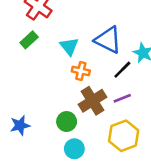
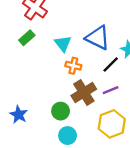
blue star: (20, 125) -> (19, 115), turned -30

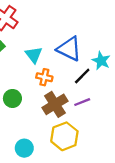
green circle: (61, 111) -> (12, 98), moved
yellow hexagon: (112, 124) -> (64, 136), moved
cyan circle: (68, 136) -> (24, 148), moved

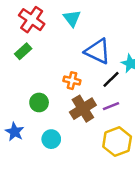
cyan triangle: (34, 55) -> (72, 18), moved
yellow hexagon: (64, 136) -> (117, 142), moved
cyan circle: (24, 148) -> (51, 139), moved

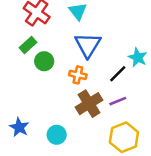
blue triangle: (98, 51) -> (88, 45), moved, turned 36
green circle: (39, 102) -> (44, 61), moved

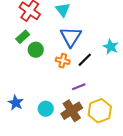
black line: (118, 74) -> (85, 60), moved
purple line: (118, 101) -> (79, 87), moved
brown cross: (89, 104) -> (72, 111), moved

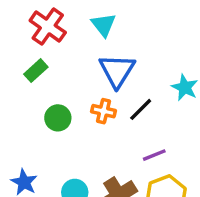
green circle: (36, 50) -> (58, 118), moved
purple line: (79, 87) -> (154, 155), moved

